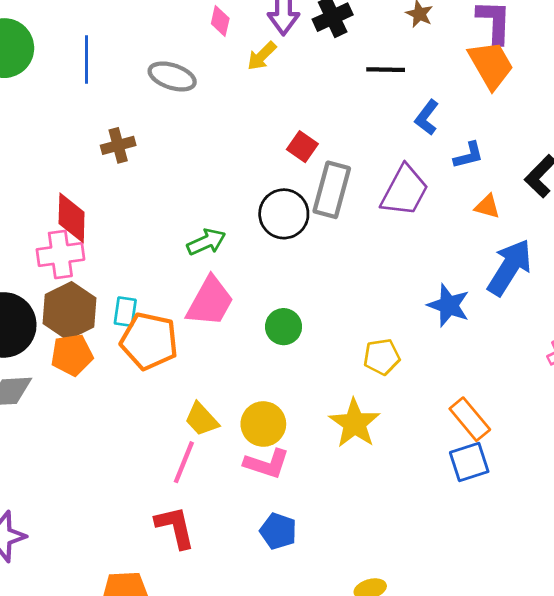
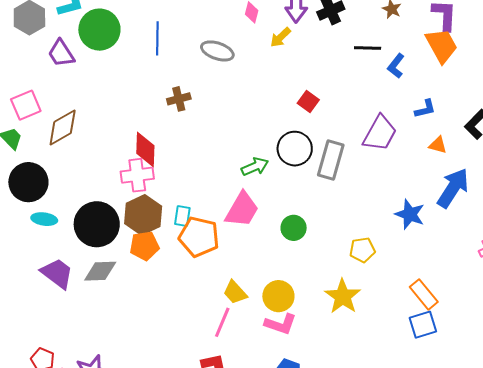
blue L-shape: (427, 117) -> (396, 66), moved
gray rectangle: (332, 190) -> (331, 160), moved
green arrow: (206, 242) -> (255, 167), moved

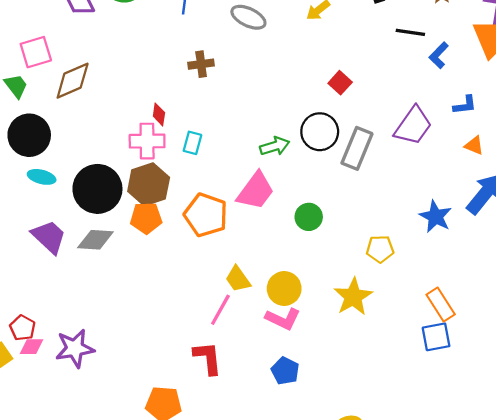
red diamond: (145, 149) -> (159, 114), size x0.6
cyan rectangle: (182, 216) -> (192, 143), moved

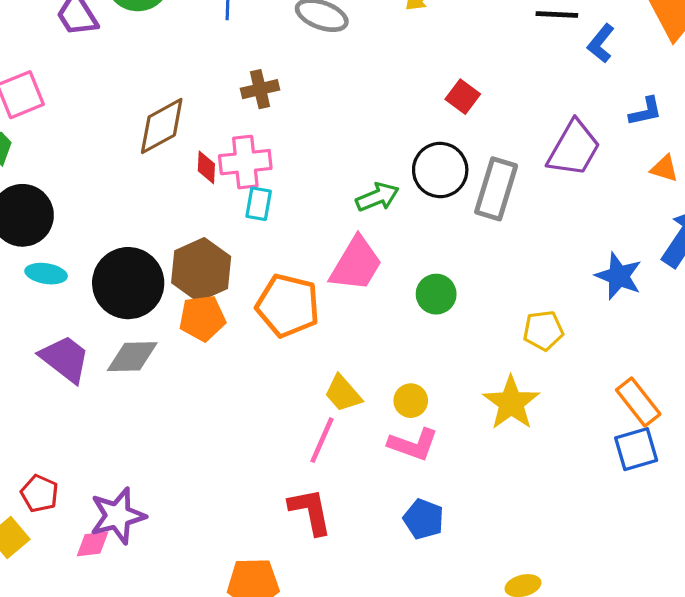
brown diamond: (73, 81) -> (162, 126), moved
pink cross: (147, 141) -> (245, 162), moved
yellow circle: (284, 288) -> (411, 401), size x0.7
pink diamond: (32, 347) -> (93, 544), moved

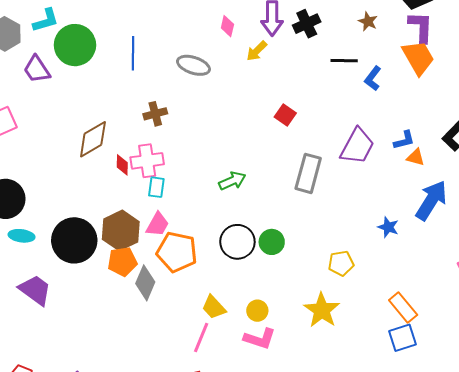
blue L-shape: (645, 111) -> (404, 140), moved
black circle: (440, 170) -> (237, 242), moved
pink trapezoid: (356, 264) -> (157, 224), moved, size x0.7
blue star: (619, 276) -> (388, 227), size x0.7
gray diamond: (132, 357) -> (145, 283), moved, turned -64

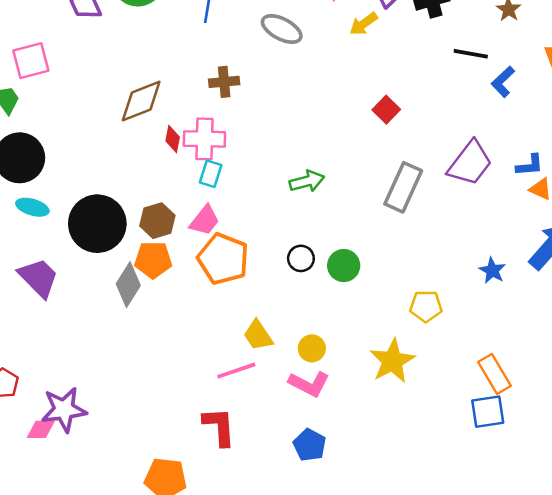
brown hexagon: (121, 230) -> (157, 221), size x0.7
black circle: (237, 242) -> (301, 258), size x0.6
gray diamond: (145, 283) -> (128, 285), moved
pink line: (201, 337) -> (236, 371), turned 40

